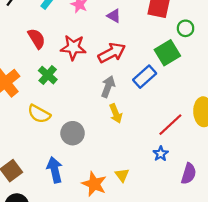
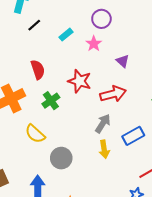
red semicircle: (37, 39) -> (38, 70), moved
blue rectangle: (145, 77) -> (133, 136), moved

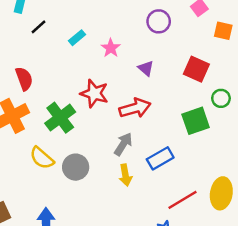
purple circle: (101, 19) -> (159, 21), moved
red semicircle: (38, 70) -> (24, 79), moved
green cross: (51, 101) -> (60, 118), size x1.4
gray circle: (61, 158) -> (76, 167), moved

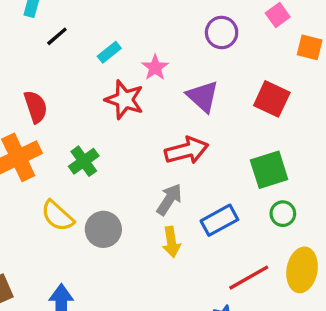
purple triangle: (146, 68) -> (203, 96), size x1.5
red star: (94, 93) -> (124, 100), moved
green circle: (221, 98) -> (283, 214), moved
green cross: (60, 118) -> (84, 161), size x0.7

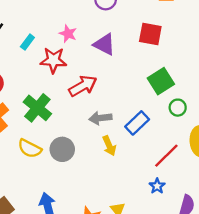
cyan rectangle: (109, 52) -> (27, 42), moved
red arrow: (187, 151) -> (83, 86), moved
green cross: (84, 161) -> (37, 108), size x1.4
gray arrow: (169, 199) -> (100, 118), turned -115

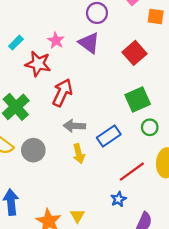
red square: (150, 34) -> (134, 53), turned 30
purple triangle: (104, 44) -> (89, 43), moved
red arrow: (83, 86) -> (62, 93), turned -44

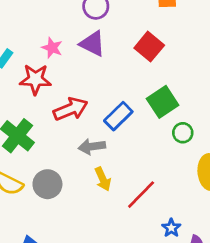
red arrow: (62, 93) -> (71, 109), turned 52
blue rectangle: (109, 136) -> (118, 116), moved
red line: (132, 172) -> (141, 195), moved
blue star: (118, 199) -> (171, 228), moved

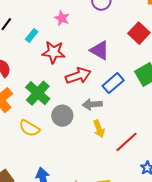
purple triangle: (92, 44) -> (100, 50), moved
pink star: (52, 48) -> (62, 18), moved
gray circle: (47, 184) -> (62, 116), moved

